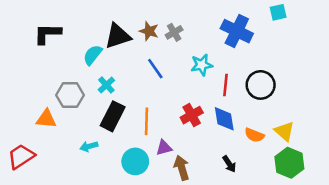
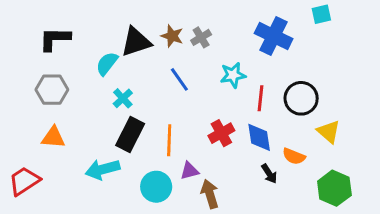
gray hexagon: (70, 95) -> (52, 90), moved
yellow triangle: (284, 131) -> (329, 132), moved
cyan arrow: (89, 146) -> (103, 169), size x1.6
black arrow: (229, 164) -> (269, 174), moved

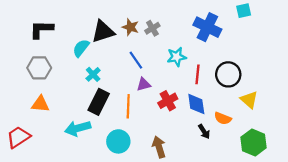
purple triangle: (189, 171) -> (144, 84), moved

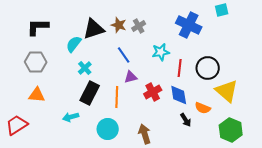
yellow triangle: (249, 100) -> (227, 91), size x1.4
cyan arrow: (78, 128) -> (71, 117), size x0.7

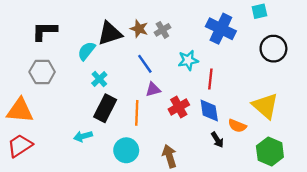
black circle: (208, 68) -> (273, 49), moved
orange triangle: (37, 95) -> (20, 111), moved, size x1.4

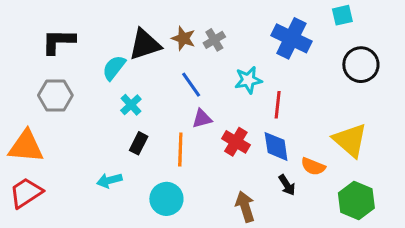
red cross: (179, 107) -> (236, 142), turned -30
black rectangle: (105, 108) -> (139, 143), size x0.6
brown arrow: (169, 156) -> (245, 207), moved

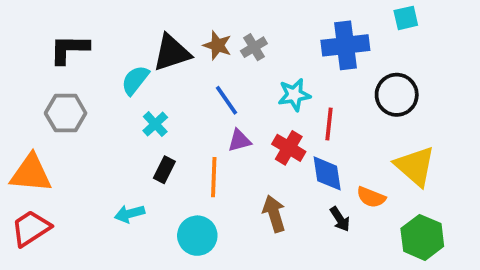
blue cross: (291, 38) -> (345, 45), turned -33
black circle: (361, 65) -> (397, 95), moved
red cross: (236, 142) -> (289, 148), moved
brown arrow: (245, 207) -> (274, 214), moved

